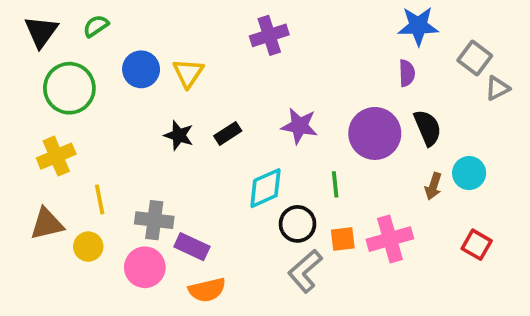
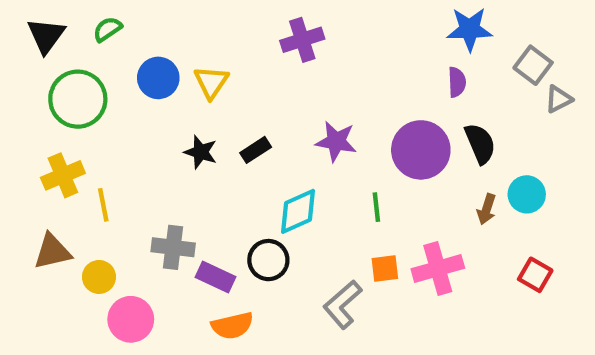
yellow line: (100, 199) -> (103, 205), moved
black circle: (298, 224) -> (268, 260), moved
pink circle: (145, 267) -> (131, 319), moved

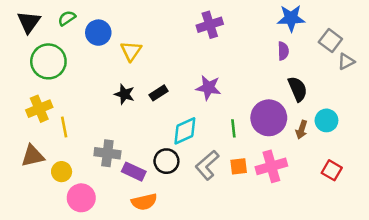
purple cross: (302, 40) -> (210, 25), moved
blue circle: (158, 78) -> (98, 33), moved
purple circle: (421, 150) -> (269, 118), moved
gray L-shape: (342, 304) -> (207, 165), moved

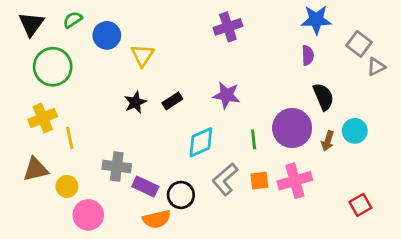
black star: (124, 94) -> (135, 102), turned 30
black circle: (166, 161) -> (181, 195), moved
red square: (332, 170) -> (360, 205), moved, turned 30

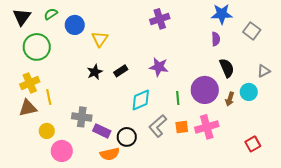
gray triangle: (376, 67) -> (264, 71), moved
brown triangle: (36, 169) -> (28, 108), moved

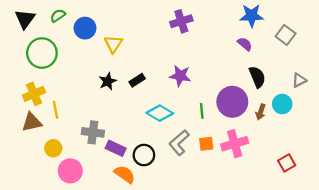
purple semicircle: (216, 39) -> (245, 44), turned -48
cyan diamond: (141, 100) -> (160, 113), turned 55
orange semicircle: (110, 154) -> (125, 174), turned -132

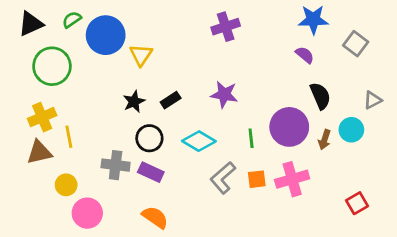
black triangle: (25, 19) -> (31, 24), turned 30
blue circle: (85, 28) -> (106, 35), size x1.4
purple rectangle: (116, 148) -> (151, 172), moved
black circle: (144, 155) -> (149, 138), moved

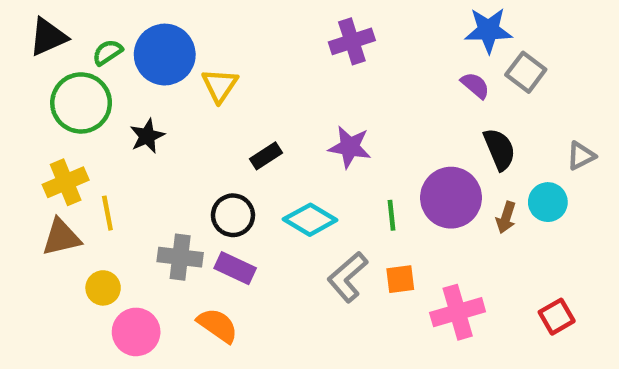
green semicircle: (72, 20) -> (107, 52), moved
gray square: (356, 44) -> (526, 72), moved
black star: (134, 102) -> (147, 136), moved
pink cross: (292, 179) -> (458, 312), moved
orange semicircle: (155, 217) -> (218, 325), moved

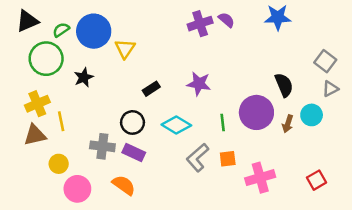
gray square: (526, 72) -> (325, 61), moved
purple semicircle: (475, 85) -> (226, 20), moved

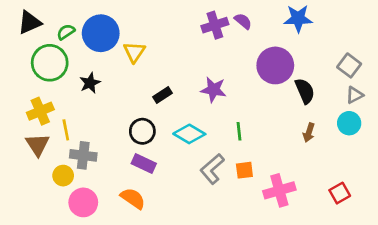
purple circle: (256, 112) -> (275, 65), moved
cyan circle: (312, 115) -> (349, 123), moved
brown triangle: (35, 135) -> (38, 145), turned -50
gray cross: (102, 146) -> (83, 155), moved

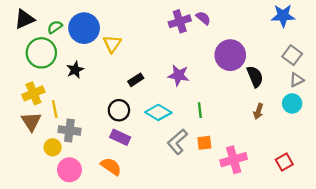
blue star: (298, 18) -> (283, 16), moved

